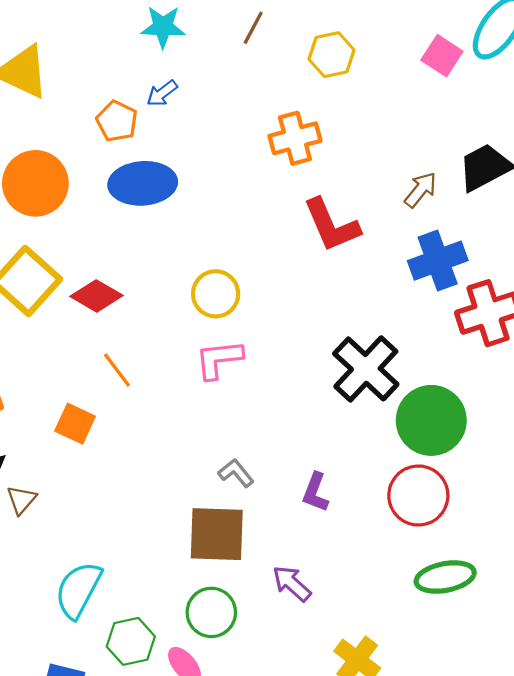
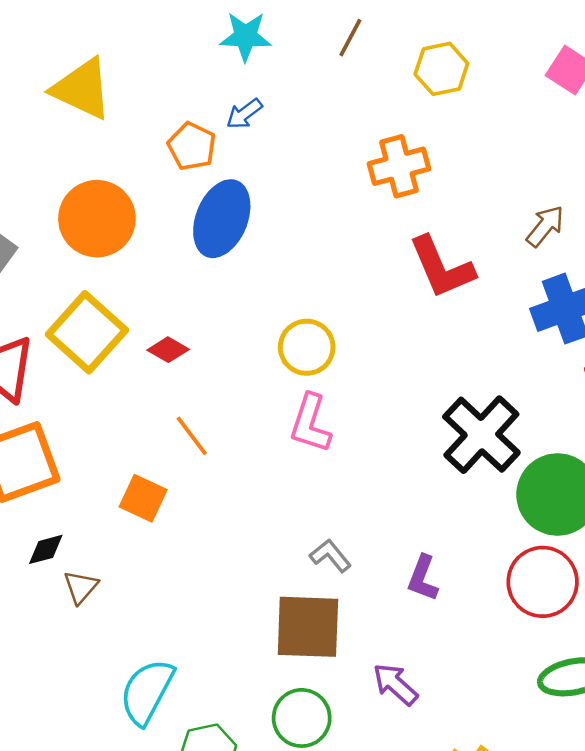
blue ellipse: (143, 183) -> (222, 219), turned -64
red diamond: (97, 296) -> (168, 350), size x0.7
pink L-shape: (219, 359) -> (310, 423), turned -66

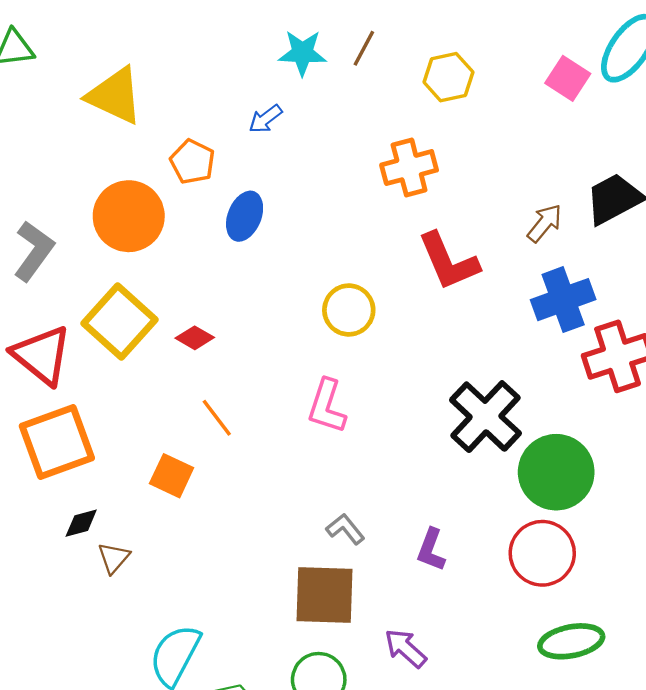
cyan star: (245, 36) -> (302, 53), moved
orange pentagon: (192, 146) -> (192, 162), moved
blue ellipse: (222, 219) -> (245, 216), size x0.7
yellow circle: (307, 347) -> (349, 310), moved

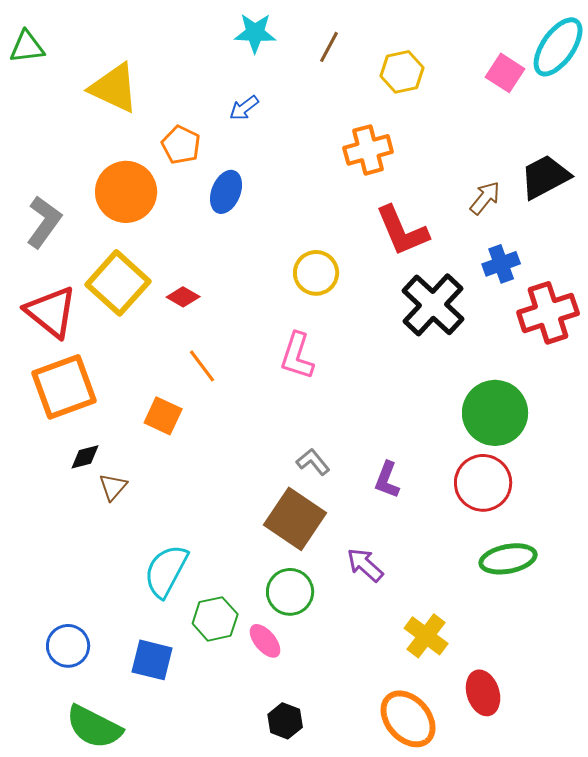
cyan star: (302, 53) -> (255, 33), moved
blue cross: (563, 300) -> (501, 264), size x0.7
black cross: (486, 417) -> (433, 305), moved
brown square: (324, 595) -> (295, 519), turned 32

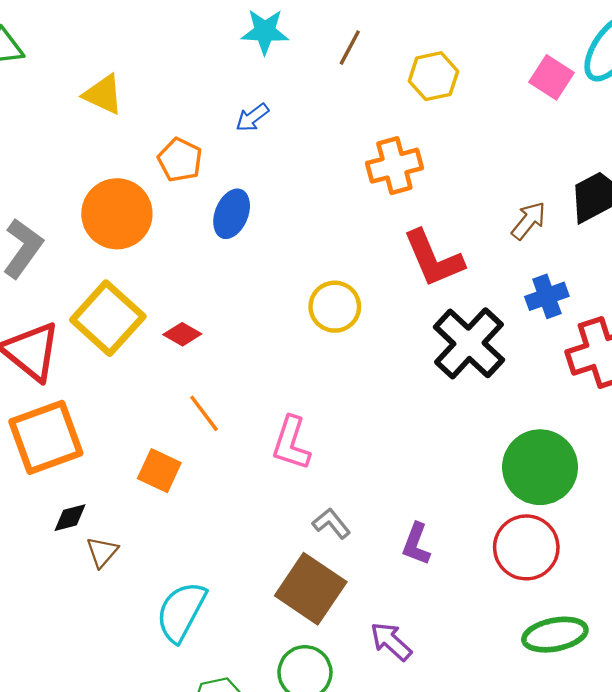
yellow triangle: (114, 88) -> (103, 95), size x0.7
pink L-shape: (297, 356) -> (291, 443), moved
cyan semicircle: (166, 571) -> (181, 612), moved

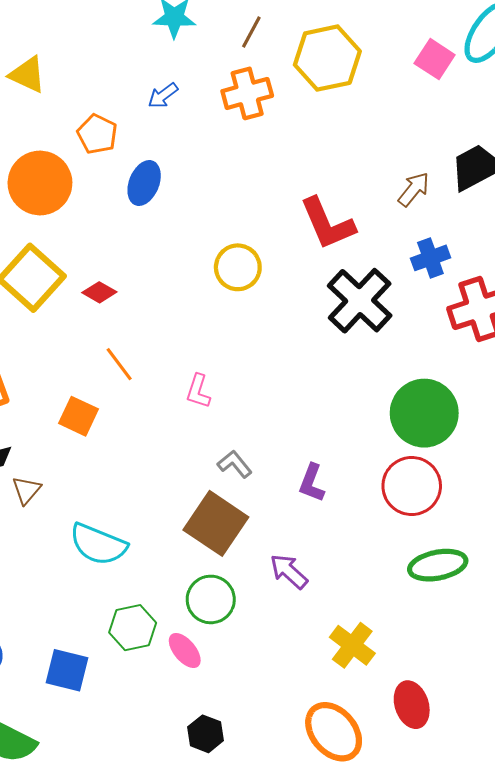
yellow hexagon: (433, 76) -> (327, 58), size x1.5
orange cross: (394, 166) -> (247, 93), moved
pink L-shape: (291, 443) -> (198, 391), size x0.7
cyan semicircle: (181, 612) -> (98, 544), turned -96

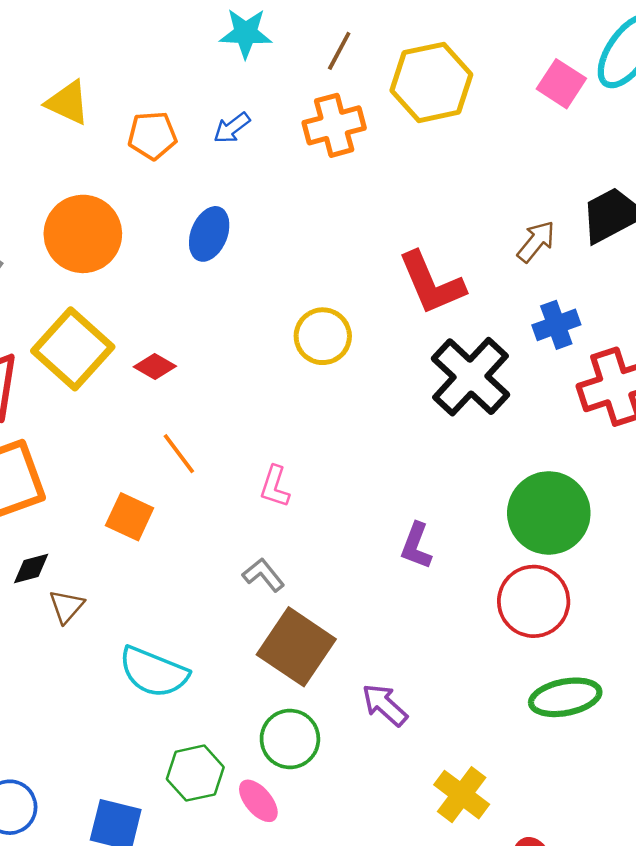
orange pentagon: (97, 134) -> (152, 135), moved, turned -30
gray L-shape: (235, 464) -> (263, 575), moved
purple L-shape: (312, 483) -> (416, 546), moved

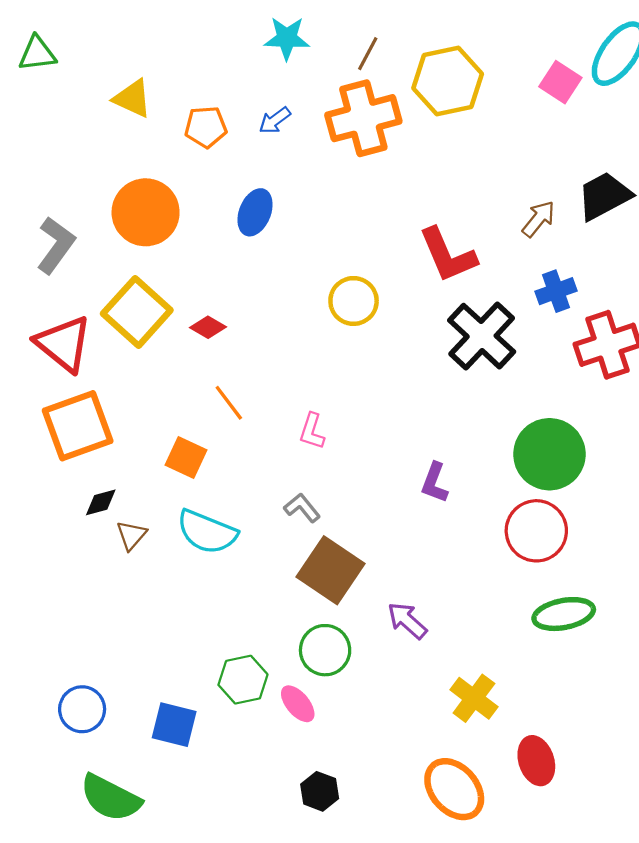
orange cross: (334, 125) -> (363, 118), size x1.4
cyan semicircle: (154, 672) -> (207, 532), moved

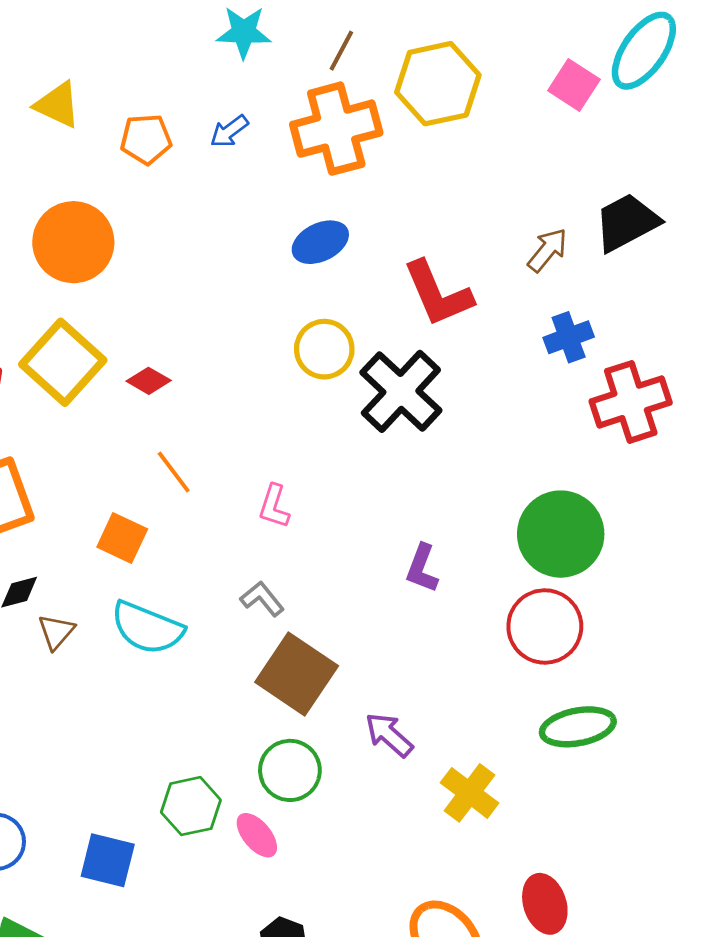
blue ellipse: (255, 212) -> (320, 242), moved, turned 42
black cross: (482, 336) -> (401, 391), moved
yellow cross: (474, 698) -> (470, 793), moved

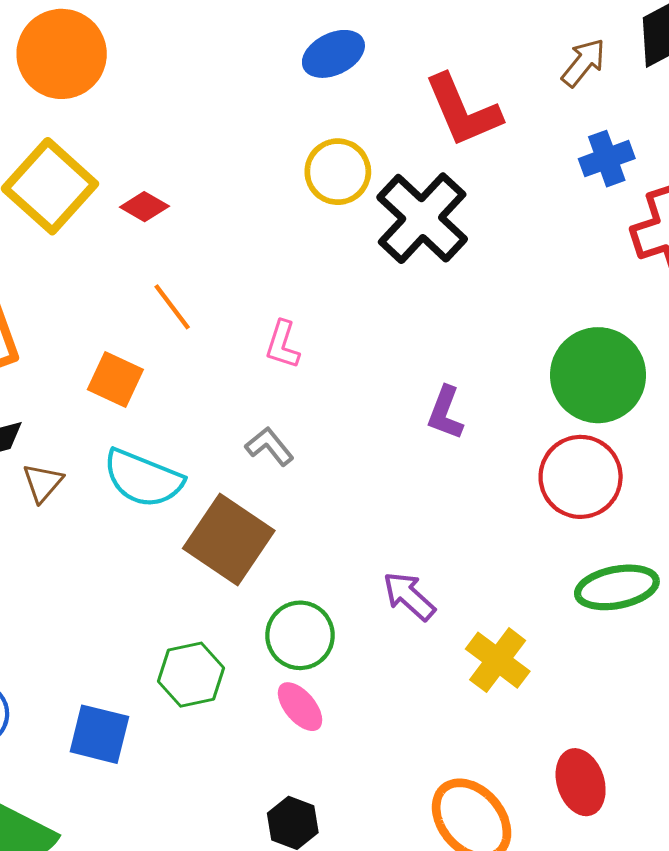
brown square: (297, 674) -> (229, 539), moved
pink ellipse: (257, 835) -> (300, 707), moved

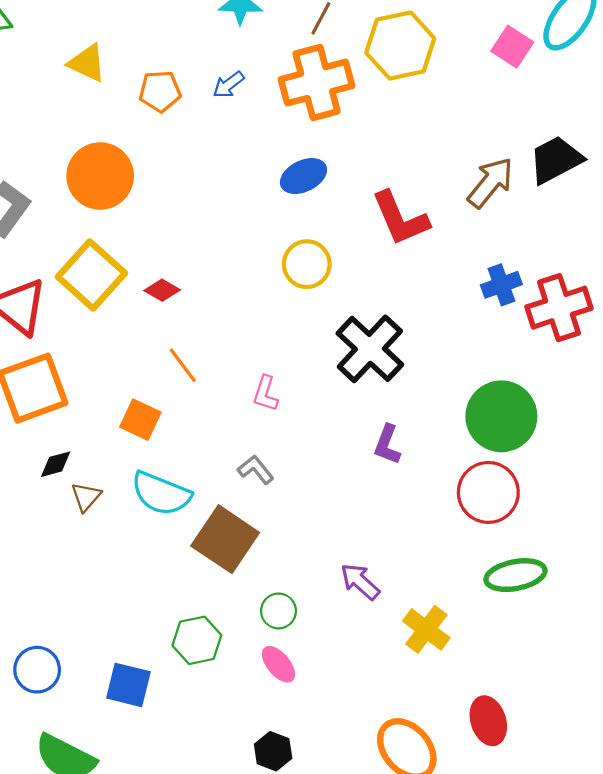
brown arrow: (583, 63) -> (491, 183), size x1.4
blue cross: (607, 159) -> (501, 285), moved
black cross: (422, 218) -> (370, 349), moved
green circle: (300, 635) -> (278, 611), size x0.7

